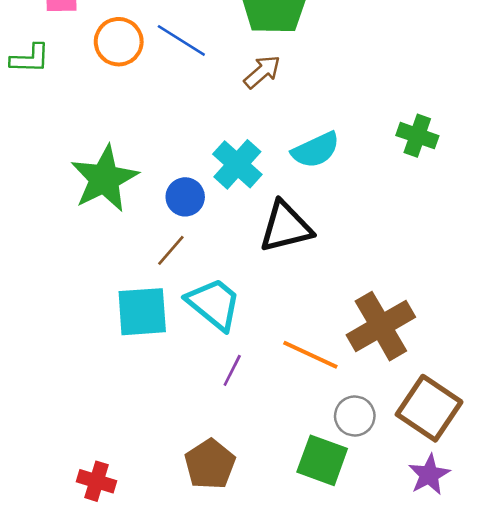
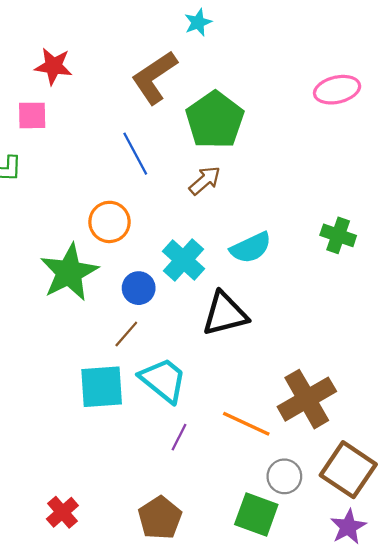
blue line: (181, 40) -> (135, 154), turned 30
orange circle: (119, 42) -> (109, 222), moved
red cross: (97, 481) -> (62, 512), moved, turned 32

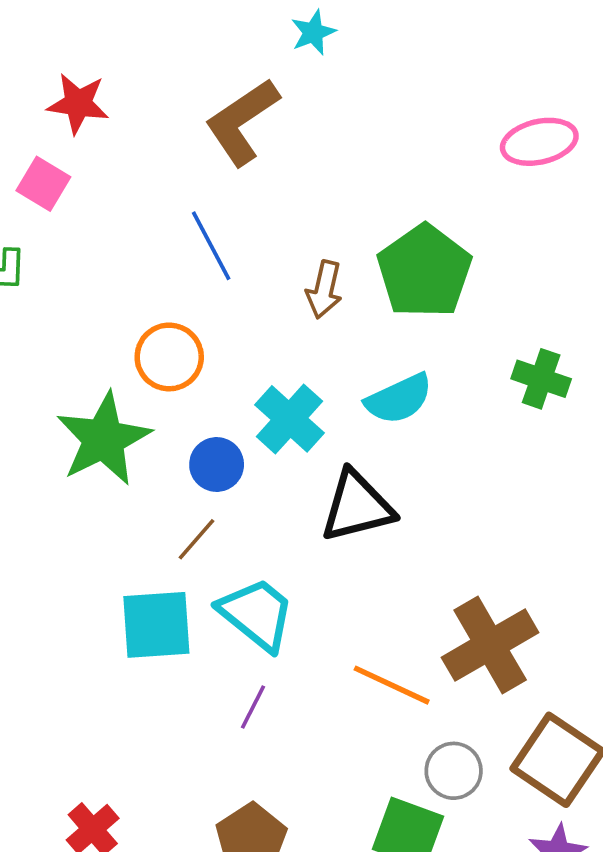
pink square: (32, 115) -> (43, 184), turned 32
green pentagon: (215, 120) -> (424, 271), moved
brown arrow: (205, 180) -> (324, 289), turned 144
purple line: (179, 437) -> (253, 707), moved

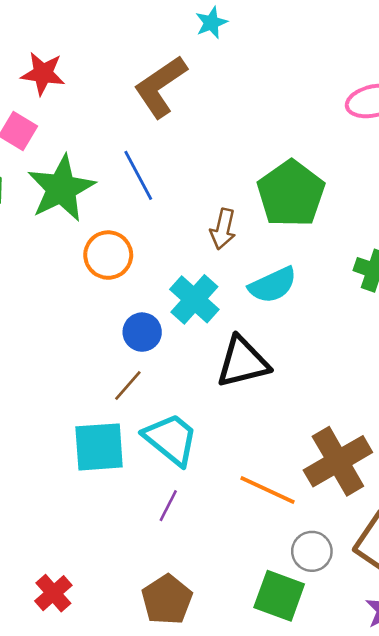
brown arrow: (324, 289) -> (223, 229), moved
green star: (104, 439) -> (61, 188), moved

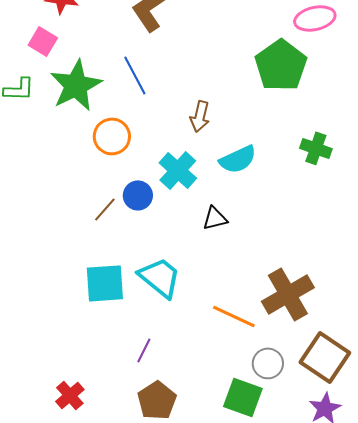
green pentagon: (291, 194) -> (281, 65), moved
black triangle: (243, 362) -> (215, 218), size x0.6
brown line: (128, 386) -> (105, 209), moved
purple line: (168, 506) -> (144, 350), moved

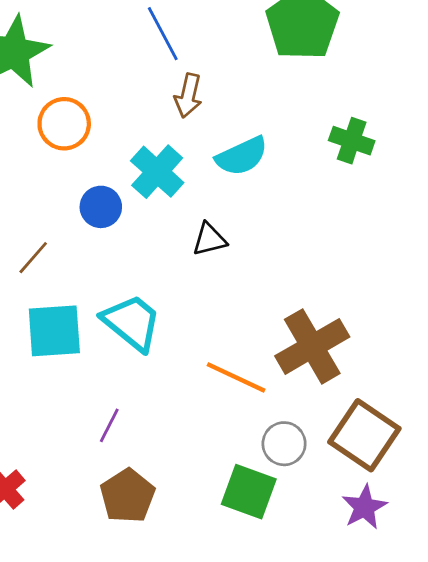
blue line: (135, 75) -> (163, 34), moved
brown line: (105, 209) -> (33, 258), moved

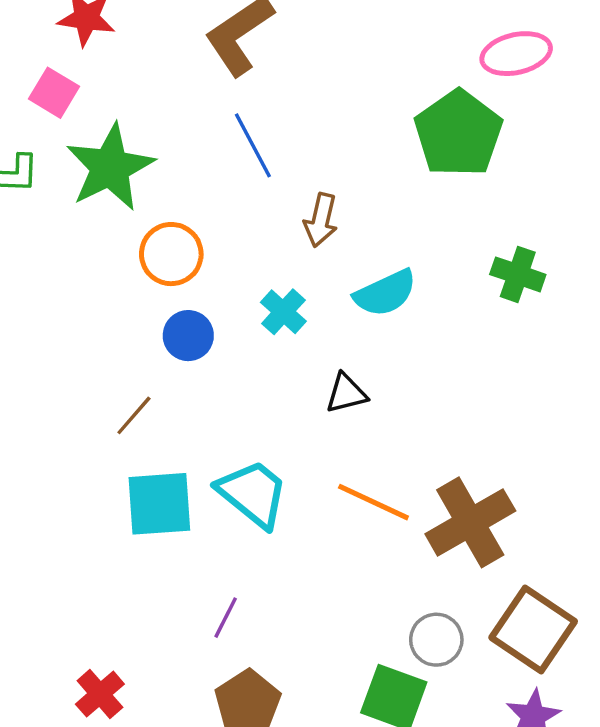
blue line: (163, 34) -> (253, 145), moved
cyan cross: (157, 172) -> (283, 312), size x0.7
blue circle: (101, 207) -> (188, 336), moved
orange line: (236, 377) -> (373, 502), moved

